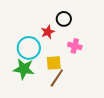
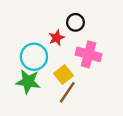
pink cross: (75, 46) -> (89, 54), size x1.5
yellow square: (54, 63) -> (64, 75), turned -35

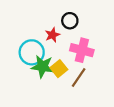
green star: (28, 82) -> (43, 67), moved
brown line: (67, 92) -> (79, 77), moved

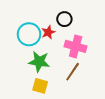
cyan circle: (32, 52) -> (29, 34), moved
yellow square: (59, 69) -> (40, 86), moved, turned -35

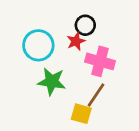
red star: (48, 32) -> (76, 41), moved
yellow square: (40, 86) -> (81, 114), moved

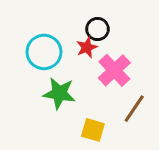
pink cross: (100, 61) -> (114, 70), turned 32
brown line: (96, 95) -> (134, 109), moved

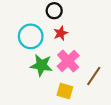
black circle: (98, 29) -> (54, 11), moved
pink cross: (114, 70) -> (68, 61), moved

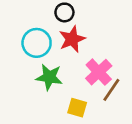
red star: (61, 33) -> (72, 39), size x1.5
pink cross: (68, 61) -> (99, 72), moved

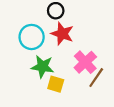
red star: (72, 39) -> (62, 34), turned -30
yellow square: (77, 108) -> (56, 84), moved

